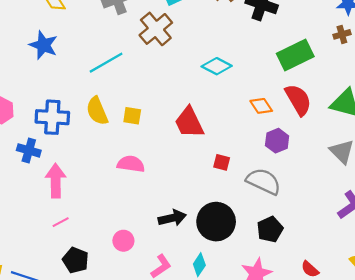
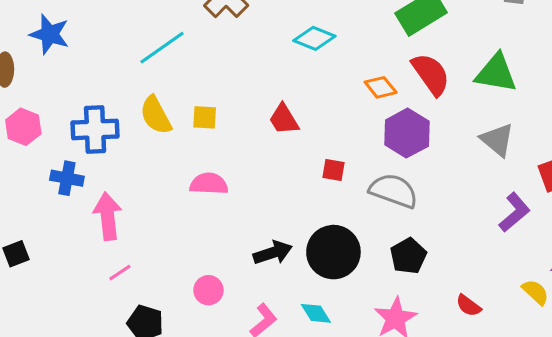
blue star: (43, 45) -> (50, 34), moved
red trapezoid: (189, 122) -> (284, 119), size x0.7
purple hexagon: (277, 141) -> (407, 133), size x1.4
cyan diamond: (199, 265) -> (316, 313), turned -60

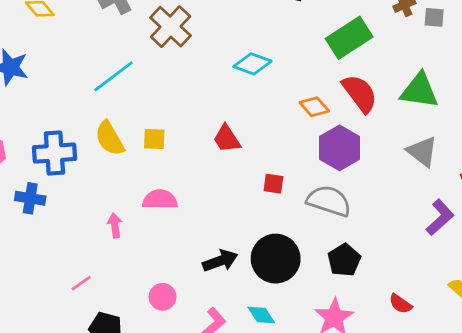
pink arrow: (108, 216) -> (115, 225), moved, size x0.6

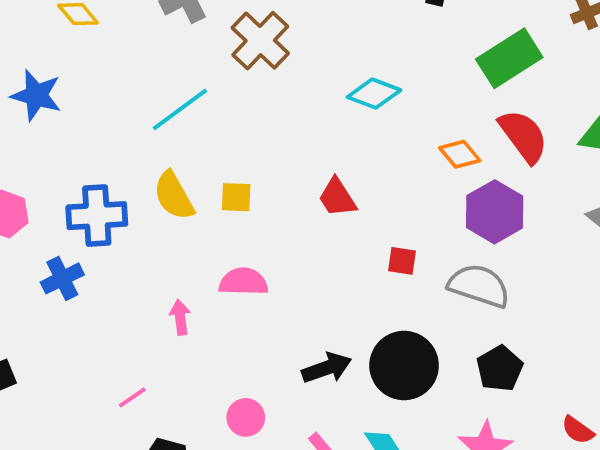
blue cross: (30, 198) -> (62, 278), turned -36

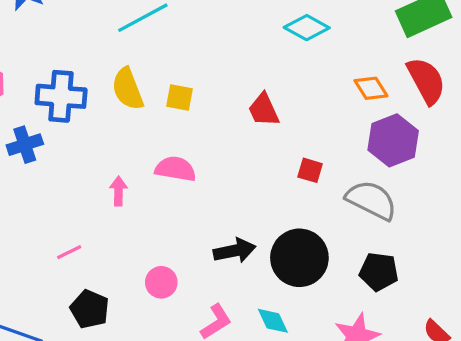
black pentagon: (500, 368) -> (379, 272), turned 30

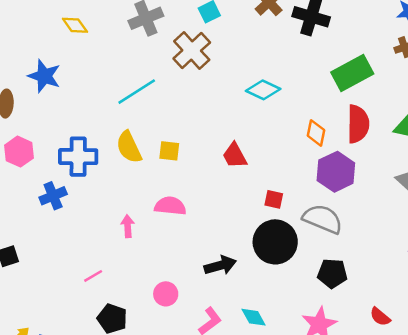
red semicircle: (426, 81) -> (358, 124), turned 33
orange diamond: (371, 88) -> (316, 133), turned 48
black circle: (299, 258) -> (275, 242), moved

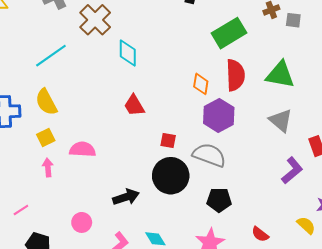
cyan diamond: (263, 90) -> (128, 53), moved, turned 68
yellow square: (169, 151) -> (46, 138), moved, turned -30

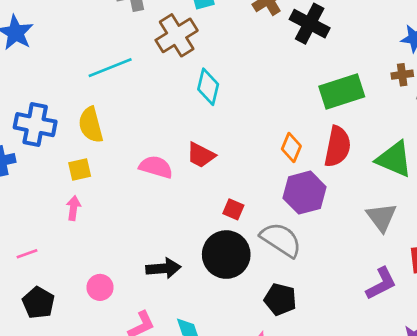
red trapezoid: (134, 105) -> (201, 155), turned -45
pink semicircle: (82, 149) -> (156, 167), moved

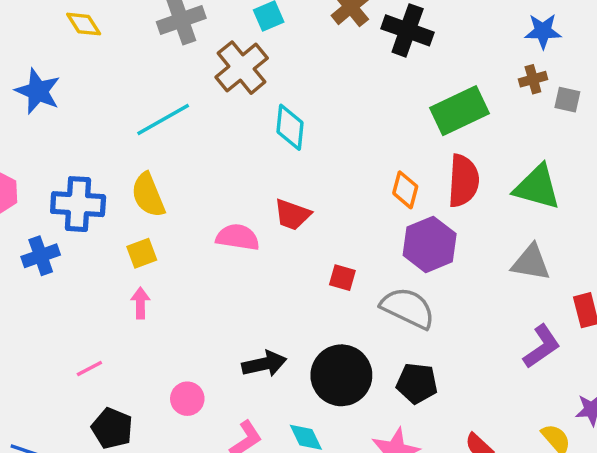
gray triangle: (381, 217) -> (531, 263), turned -36
black circle: (226, 255) -> (341, 375), moved

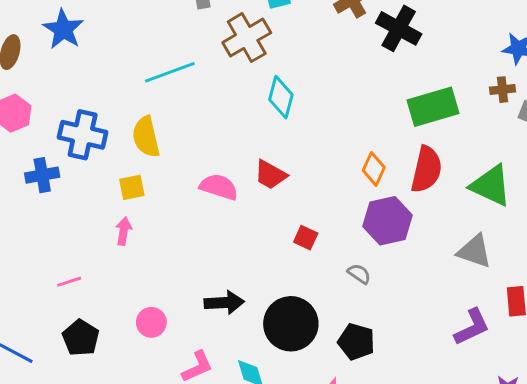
gray semicircle: (408, 308) -> (359, 274), size x0.5

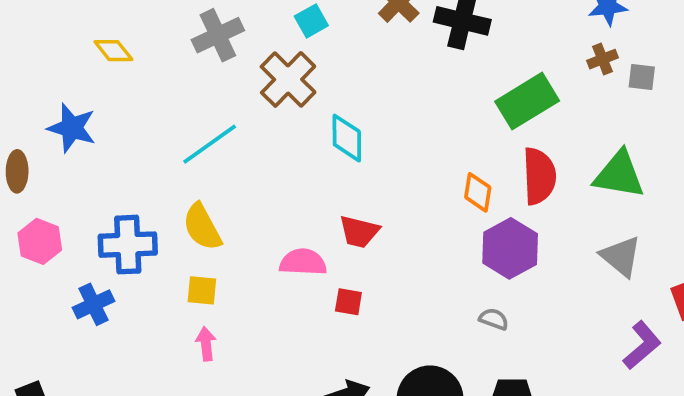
yellow square: (132, 187) -> (202, 290), turned 32
red square: (306, 238) -> (348, 302), moved
gray triangle: (474, 251) -> (621, 256), turned 36

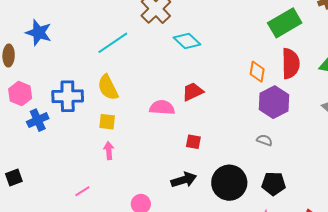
cyan diamond: (347, 138) -> (187, 41), turned -48
red trapezoid: (359, 232) -> (193, 92), turned 140
red square: (348, 302) -> (193, 142), moved
blue cross: (93, 304) -> (38, 120), moved

